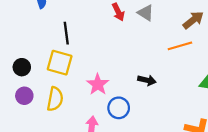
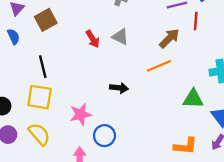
black arrow: (147, 80) -> (119, 88), moved
pink star: (98, 84) -> (81, 114), turned 30
yellow semicircle: (55, 99) -> (39, 134), turned -45

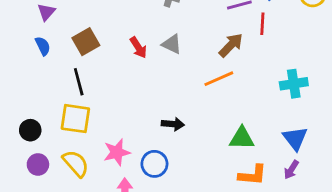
brown square: (46, 20) -> (86, 42), moved
black arrow: (119, 88) -> (173, 124), moved
green triangle: (193, 99) -> (242, 138), moved
pink star: (81, 114) -> (117, 152), moved

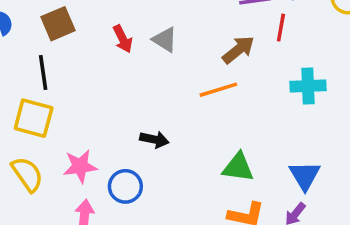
cyan cross: (294, 84) -> (308, 86), moved

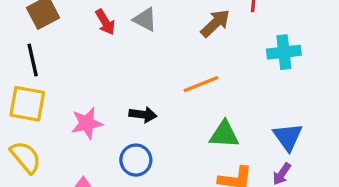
orange line: (218, 90) -> (201, 84), moved
pink star: (80, 166) -> (87, 123), moved
blue circle: (125, 186) -> (136, 160), moved

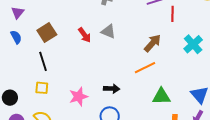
brown arrow: (215, 23) -> (152, 43), moved
cyan cross: (284, 52) -> (193, 44), turned -30
yellow square: (27, 104) -> (42, 88), size x0.6

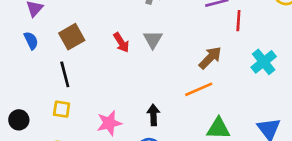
gray triangle: (108, 32) -> (153, 39), turned 35
black arrow: (112, 89) -> (153, 115), turned -98

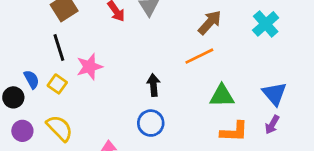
blue semicircle: (31, 41) -> (32, 79), moved
yellow square: (62, 109) -> (57, 84), turned 30
pink star: (109, 123) -> (90, 67), moved

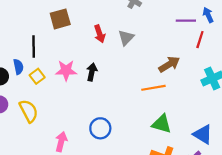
black line: (59, 48) -> (34, 47), moved
black arrow: (153, 85) -> (92, 72), moved
blue triangle: (275, 94) -> (203, 134), turned -35

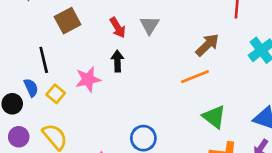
black arrow: (92, 72) -> (117, 61), moved
green triangle: (162, 124) -> (214, 117), turned 35

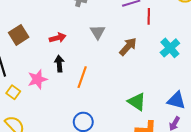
gray triangle: (150, 25) -> (98, 32), moved
red arrow: (118, 28) -> (58, 38), turned -70
orange line: (195, 77) -> (82, 77), moved, turned -45

